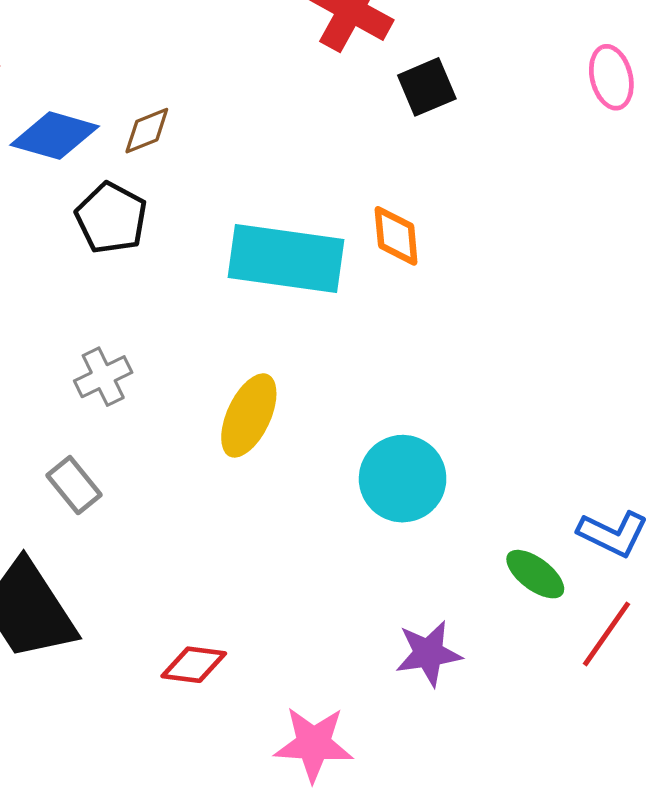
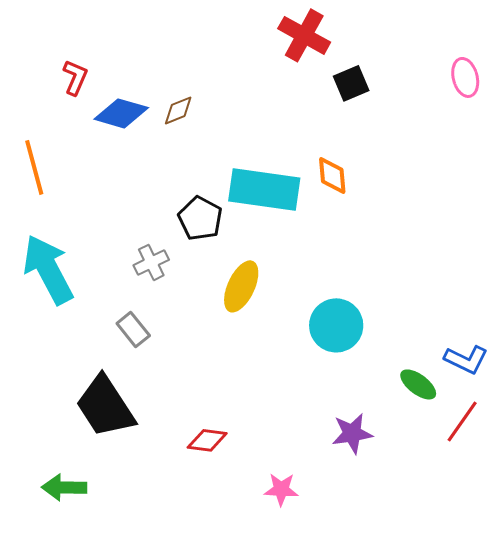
black pentagon: (111, 218) -> (200, 218), moved
pink star: (314, 744) -> (281, 489), size x0.7

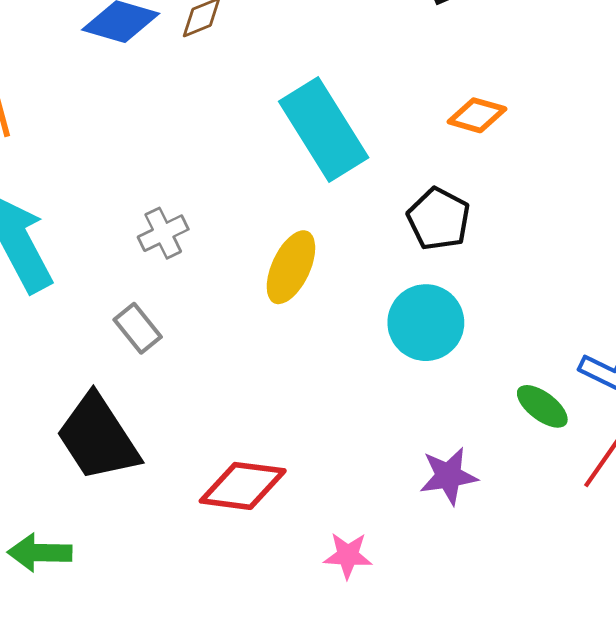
orange diamond: (332, 175) -> (477, 115), moved, turned -69
cyan rectangle: (264, 189) -> (324, 129), turned 50
black pentagon: (200, 218) -> (439, 219), moved
red diamond: (207, 440) -> (243, 486), size x1.5

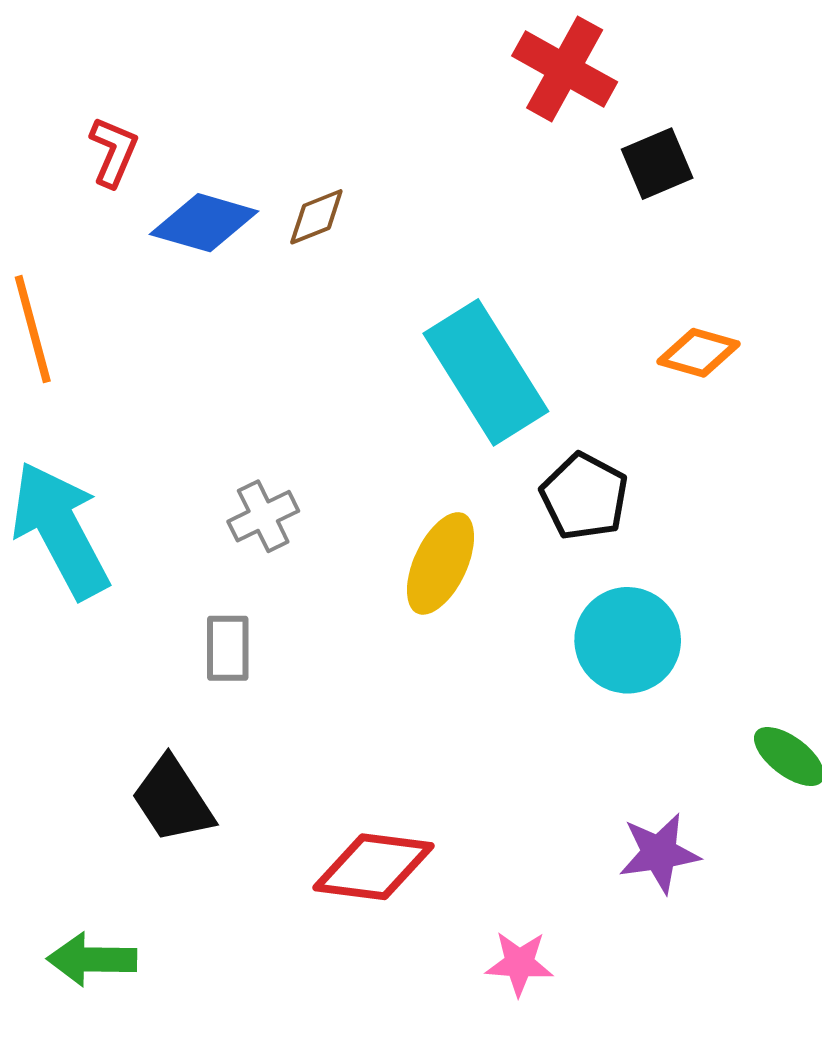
black pentagon: (439, 219) -> (584, 496), moved
gray rectangle: (138, 328) -> (228, 648), turned 39
black trapezoid: (98, 438) -> (173, 800), size x0.7

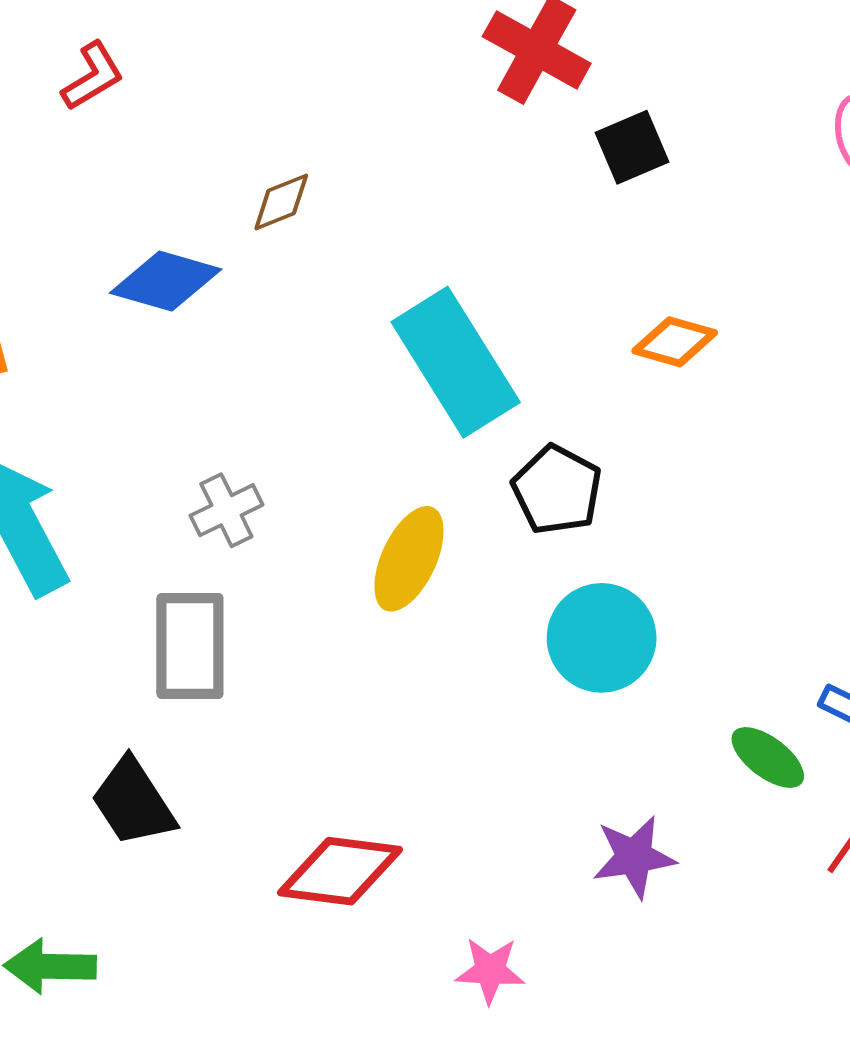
red L-shape: (113, 152) -> (93, 76), moved, turned 36
blue diamond: (204, 223) -> (166, 281), moved
gray rectangle: (228, 648) -> (190, 646), size x1.6

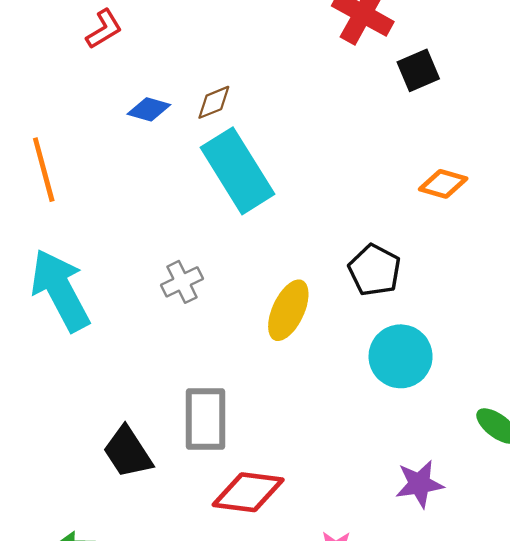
blue diamond: (166, 281) -> (149, 109), moved, size x0.7
cyan rectangle: (456, 362) -> (238, 171), moved
gray rectangle: (190, 646) -> (206, 419), moved

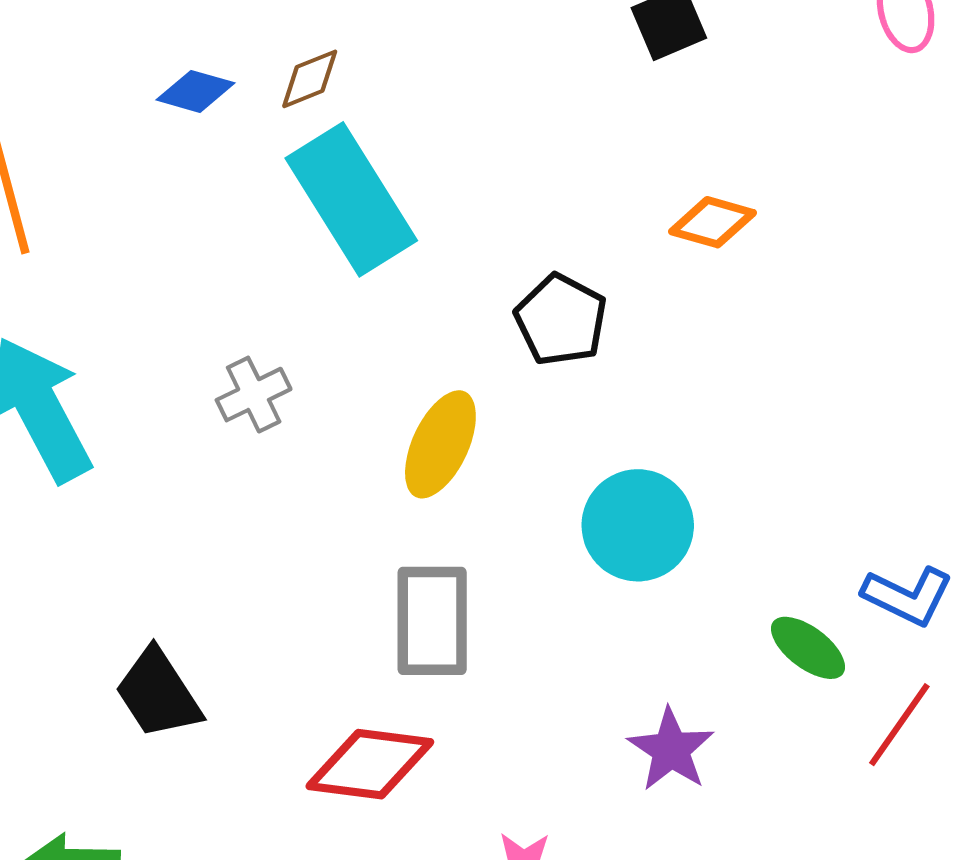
black pentagon: (375, 270) -> (561, 320), moved
gray rectangle: (206, 419) -> (432, 621), moved
purple star: (419, 484) -> (671, 750), turned -30

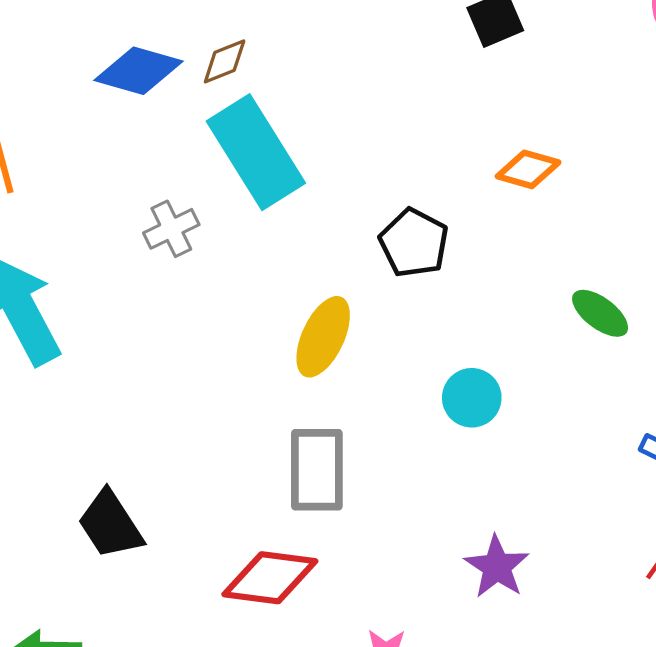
blue diamond: (195, 91) -> (138, 71), size x1.5
gray cross: (254, 395) -> (171, 229), moved
cyan circle: (638, 525) -> (472, 398), size x0.7
green ellipse: (808, 648) -> (600, 313), moved

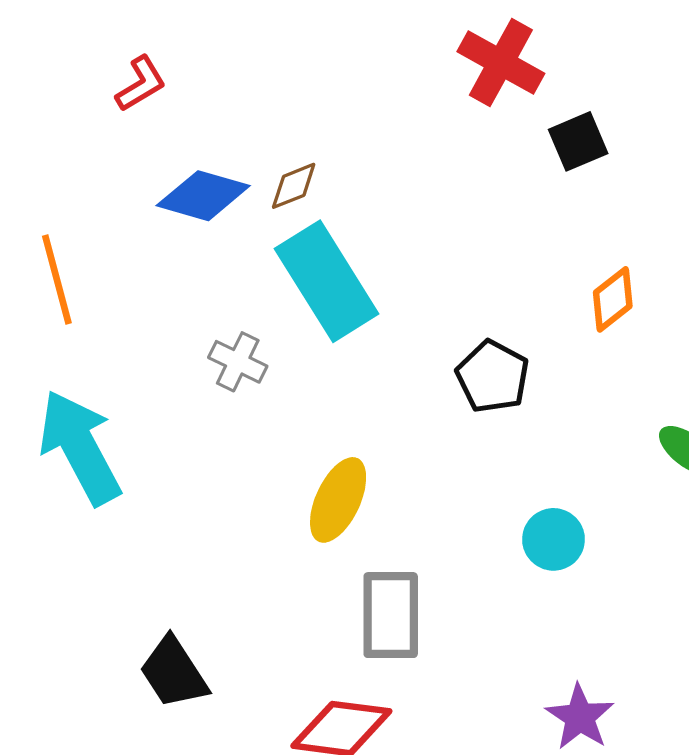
orange diamond: (528, 169) -> (613, 299), turned -54
gray cross: (171, 229) -> (238, 362), turned -38
yellow ellipse: (323, 337) -> (338, 500), moved

